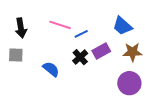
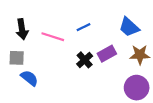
pink line: (60, 25) -> (53, 37), moved
blue line: (81, 34) -> (84, 27), moved
blue semicircle: (51, 69) -> (29, 78), moved

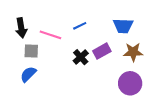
blue trapezoid: (129, 27) -> (123, 26), turned -40
gray square: (17, 58) -> (31, 51), moved
blue semicircle: (29, 78) -> (28, 74), turned -84

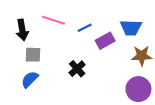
pink line: (50, 35) -> (53, 20), moved
purple rectangle: (102, 51) -> (105, 41), moved
black cross: (81, 57) -> (77, 69), moved

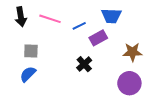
blue trapezoid: (131, 28) -> (111, 16), moved
black arrow: (22, 30) -> (21, 17), moved
black cross: (77, 69) -> (84, 64), moved

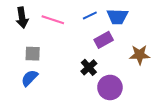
blue line: (79, 26) -> (90, 16), moved
purple circle: (129, 83) -> (110, 87), moved

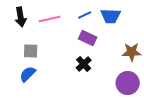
pink line: (53, 20) -> (50, 19), turned -30
purple rectangle: (104, 40) -> (88, 38), moved, turned 54
purple circle: (110, 87) -> (128, 83), moved

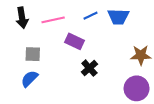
purple rectangle: (88, 38) -> (74, 41), moved

